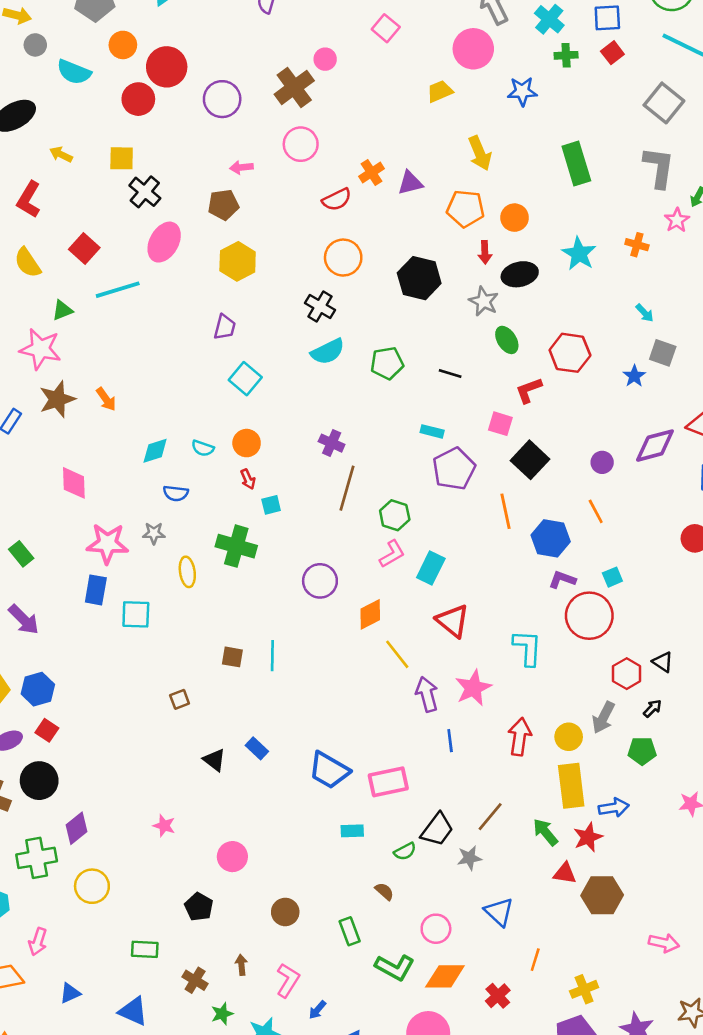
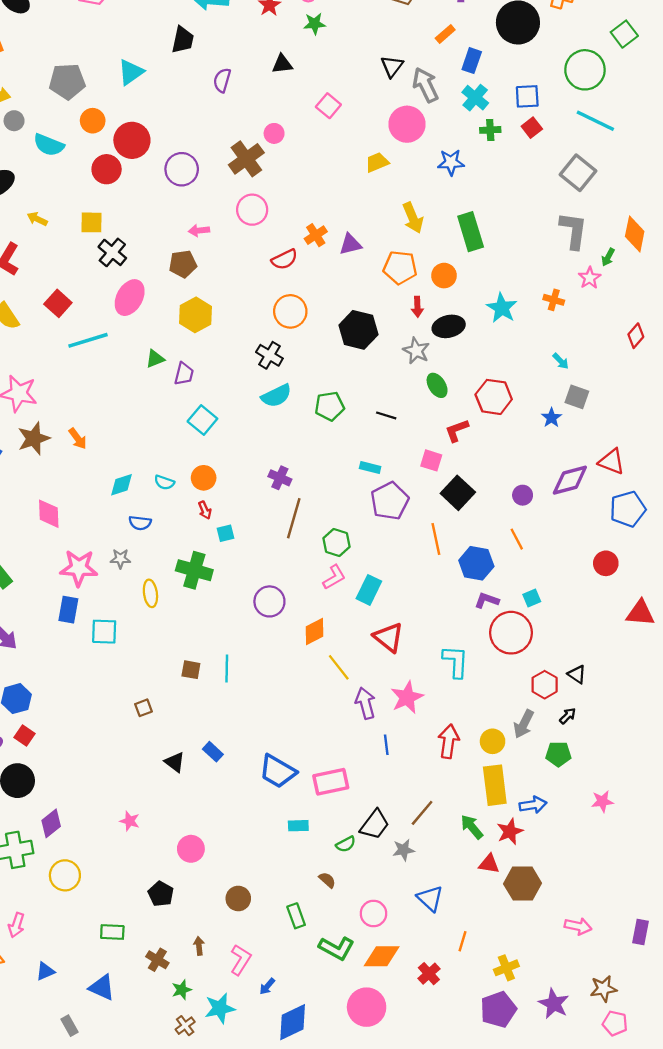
green rectangle: (576, 163) -> (471, 232), moved
green triangle: (62, 310) -> (155, 359), moved

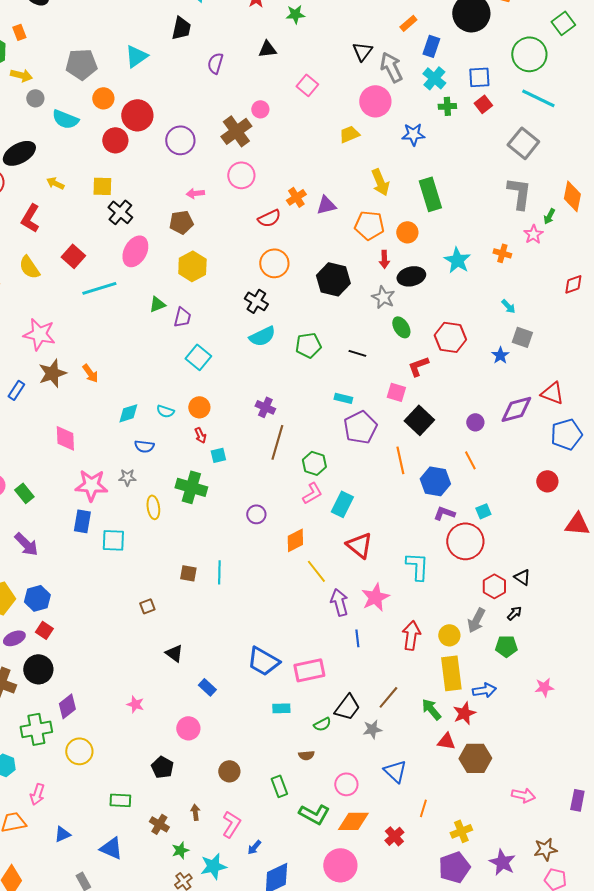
red diamond: (636, 336) -> (573, 284), turned 30
purple circle: (269, 601) -> (256, 514), size x0.7
blue rectangle: (213, 752) -> (207, 687), moved
brown semicircle: (327, 880) -> (306, 755), turned 133

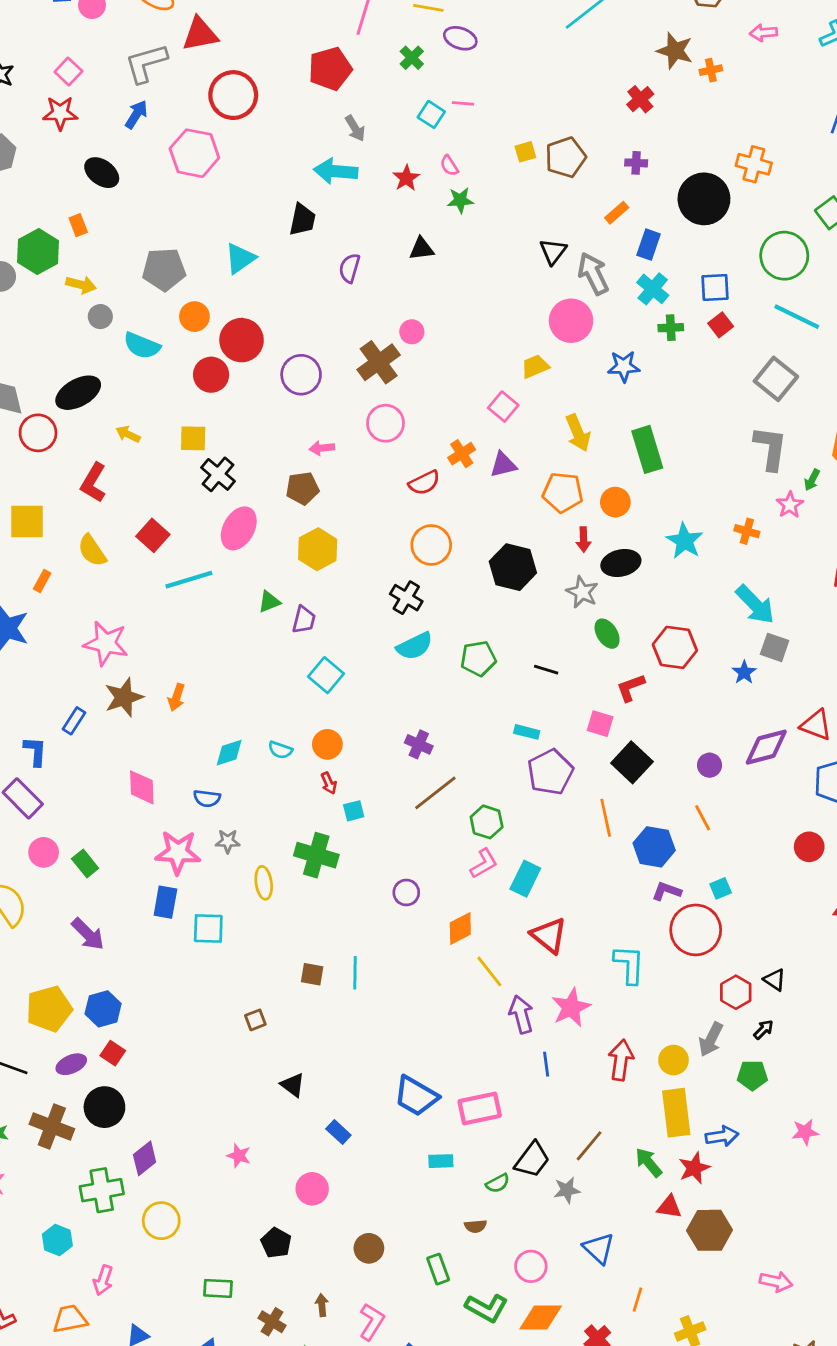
pink square: (307, 85) -> (503, 407), moved
cyan arrow: (508, 306) -> (755, 605), size x2.0
orange arrow: (90, 373) -> (176, 697), turned 54
brown line: (277, 442) -> (435, 793), turned 36
blue semicircle: (144, 446) -> (207, 798), moved

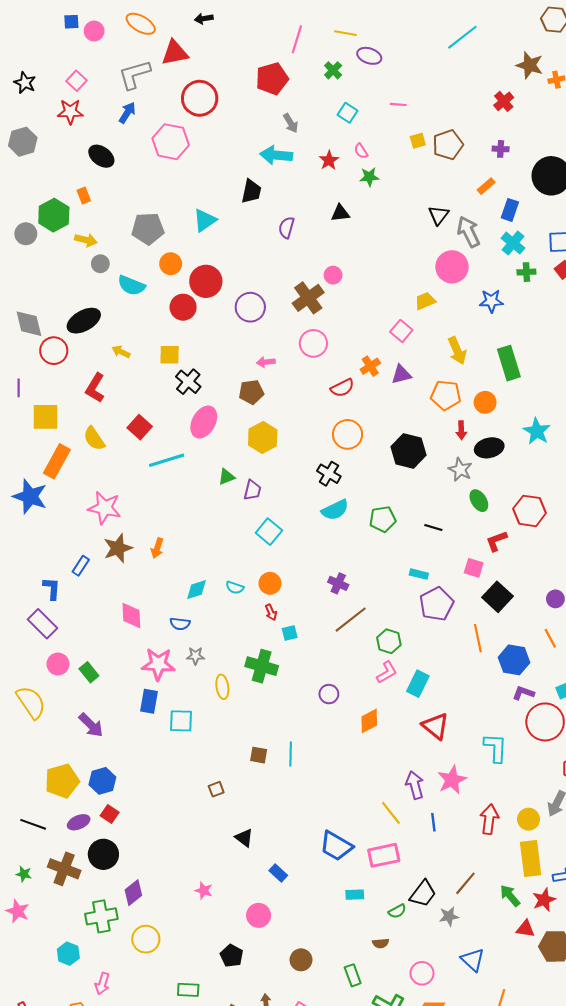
pink line: (463, 103) -> (398, 104), moved
orange rectangle: (42, 581) -> (57, 461), size x2.0
yellow line: (489, 971) -> (391, 813), moved

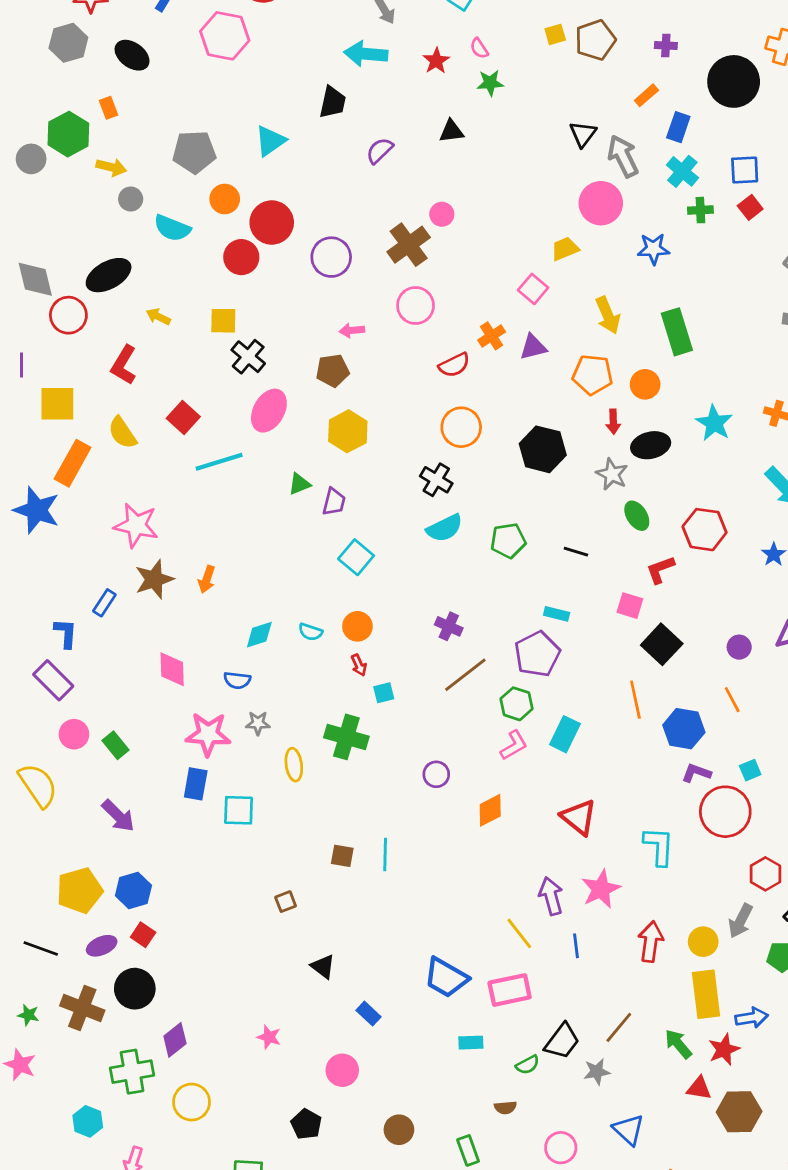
gray hexagon: (23, 142) -> (68, 43), moved
purple semicircle: (286, 228) -> (380, 151), turned 30
purple pentagon: (436, 604) -> (537, 654), moved
cyan rectangle: (418, 684) -> (565, 734), moved

